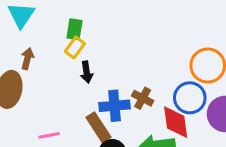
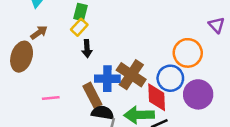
brown arrow: (27, 59) -> (39, 33), turned 36
brown cross: (143, 98) -> (131, 75), size x1.6

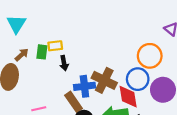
green rectangle: (80, 12) -> (42, 52), moved
yellow rectangle: (79, 27) -> (55, 46), turned 48

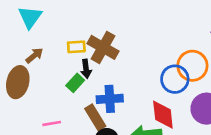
green rectangle: (42, 52) -> (75, 83), moved, turned 32
blue circle: (138, 79) -> (175, 79), moved
brown cross: (104, 80) -> (103, 47), moved

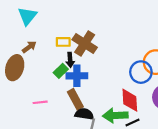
blue cross: (110, 99) -> (77, 76), moved

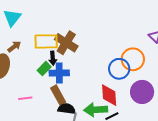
yellow rectangle: (63, 42) -> (46, 41), size x1.6

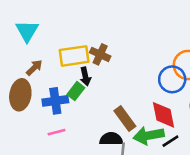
brown cross: (66, 43) -> (100, 54), size x0.7
blue cross: (59, 73) -> (55, 101), moved
brown rectangle: (58, 95) -> (125, 118), moved

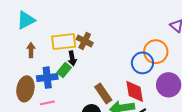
cyan triangle: (27, 31) -> (26, 20), turned 30
brown arrow: (34, 68) -> (31, 50), turned -48
brown ellipse: (20, 95) -> (25, 89), moved

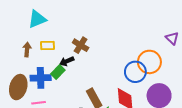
cyan triangle: (26, 20) -> (37, 19), moved
yellow rectangle: (64, 42) -> (48, 46), moved, size x0.6
black arrow: (72, 58) -> (67, 61), turned 72

